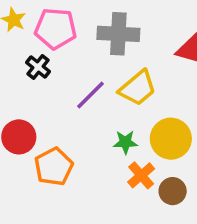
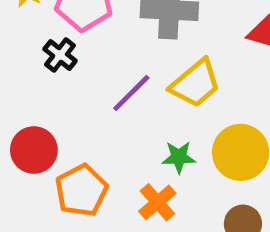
orange cross: (141, 175) -> (157, 202), moved

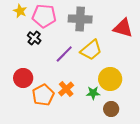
green star: (179, 157) -> (93, 93), moved
orange cross: (157, 202) -> (66, 89), moved

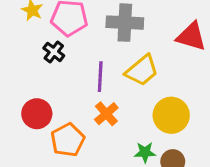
purple line: (64, 54) -> (100, 77), turned -42
orange cross: (66, 89) -> (106, 114), moved
green star: (93, 93) -> (145, 152), moved

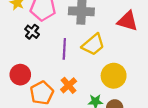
orange cross: (106, 114) -> (69, 85), moved

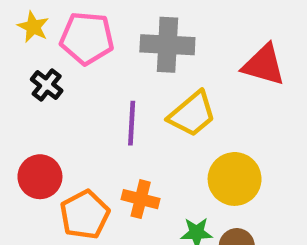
black cross: (32, 32) -> (47, 85), moved
orange cross: (69, 85) -> (141, 199), turned -35

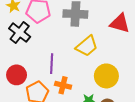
black cross: (47, 85) -> (20, 33), size x1.5
purple line: (132, 123) -> (52, 64), moved

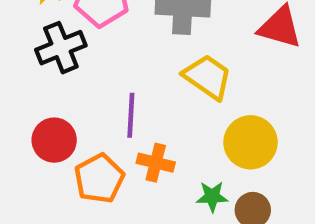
black cross: (20, 33) -> (61, 48), turned 30
yellow trapezoid: (87, 46) -> (208, 77), turned -105

